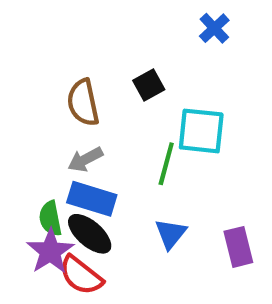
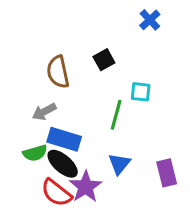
cyan square: (201, 131) -> (141, 92), size x0.6
gray arrow: (85, 159) -> (44, 112), moved
green semicircle: (50, 218) -> (35, 153), turned -95
purple star: (50, 251) -> (86, 187), moved

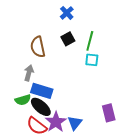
blue cross: (150, 20) -> (67, 13), moved
gray arrow: (44, 112) -> (29, 73), turned 133
green line: (116, 115) -> (90, 41), moved
blue triangle: (119, 164) -> (75, 123), moved

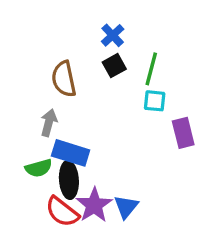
blue cross: (67, 13) -> (113, 35), moved
black ellipse: (41, 107) -> (69, 180), turned 45
purple rectangle: (109, 113) -> (183, 133), moved

